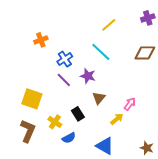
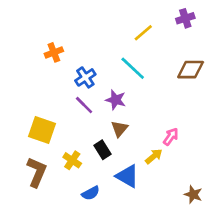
purple cross: (148, 18) -> (185, 18), moved
brown triangle: (99, 98) -> (120, 129), moved
blue semicircle: (69, 138) -> (91, 193), moved
blue triangle: (105, 146) -> (127, 176), moved

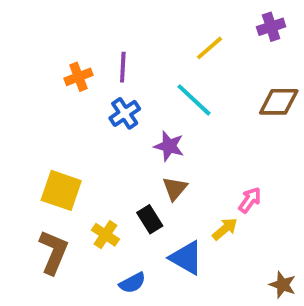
purple line: (84, 105) -> (123, 67), moved, turned 48

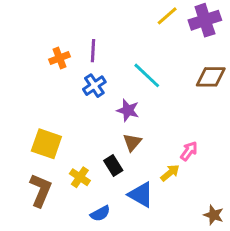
purple cross: (271, 27) -> (205, 20), size x1.5
yellow line: (209, 48) -> (167, 16), moved

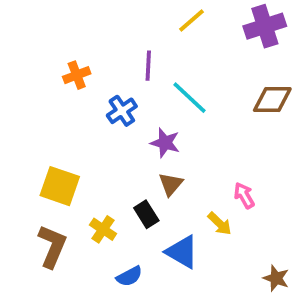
yellow line: (167, 16) -> (191, 21), moved
purple line: (93, 51) -> (148, 66), moved
pink arrow: (189, 151) -> (244, 195), turned -66
yellow arrow: (170, 173) -> (220, 224), turned 84

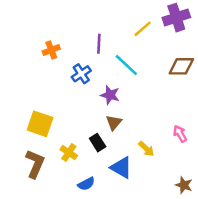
yellow line: (191, 21) -> (143, 29), moved
pink arrow: (244, 195) -> (180, 134), moved

